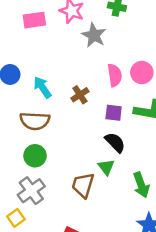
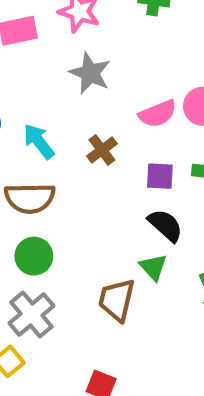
gray star: (94, 35) -> (90, 73), moved
pink semicircle: (115, 75) -> (158, 114), turned 80

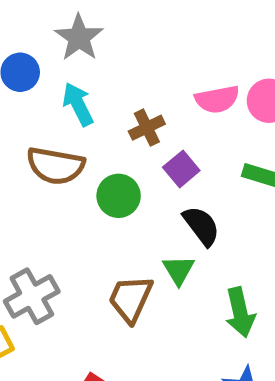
gray star: (90, 73) -> (79, 38), moved
purple square: (160, 176) -> (181, 169), moved, turned 36
green circle: (34, 256) -> (119, 196), moved

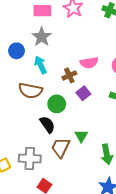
pink semicircle: (217, 99) -> (89, 63), moved
black semicircle: (201, 226) -> (47, 125), moved
gray cross: (32, 296) -> (30, 159), moved, turned 30

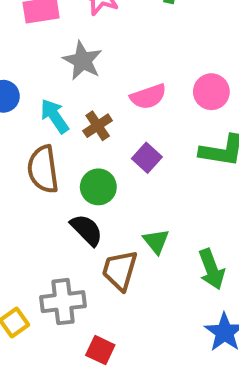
gray star: (42, 37) -> (82, 61), moved
brown cross: (69, 75) -> (98, 126), moved
brown semicircle: (30, 91) -> (43, 169), turned 80

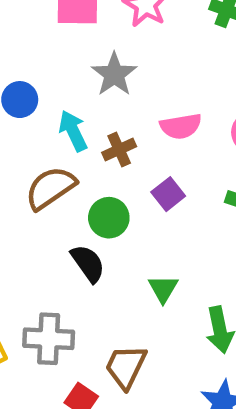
brown semicircle: (43, 169) -> (51, 188), turned 54
brown trapezoid: (120, 270) -> (126, 367), moved

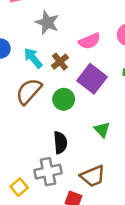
purple square: (168, 194) -> (92, 79), size x1.6
black semicircle: (88, 263) -> (60, 143), moved, turned 45
brown trapezoid: (126, 367) -> (93, 176), turned -124

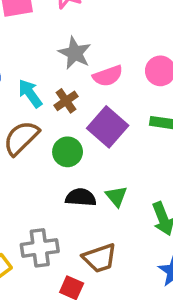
gray star: (47, 22) -> (75, 53), moved
black semicircle: (60, 143) -> (81, 197), moved, turned -85

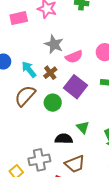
black semicircle: (81, 197) -> (64, 139), moved

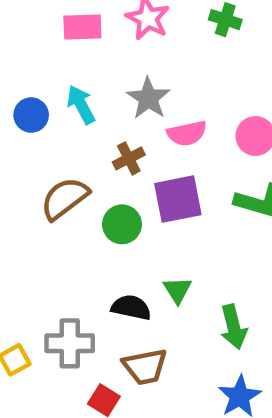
cyan arrow: (29, 69) -> (81, 105), moved
purple square: (75, 87) -> (178, 199), turned 30

